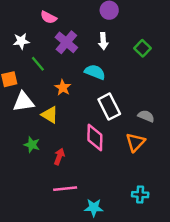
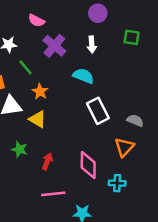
green square: (142, 48) -> (132, 37), moved, turned -35
orange star: (63, 88) -> (40, 92), moved
pink diamond: (95, 137) -> (88, 165), moved
cyan cross: (140, 195) -> (117, 183), moved

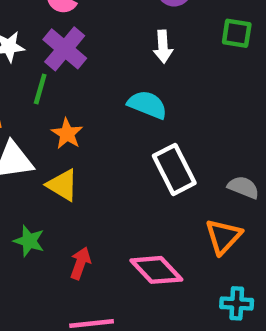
purple cross: (54, 46) -> (65, 49), moved
green line: (26, 67) -> (40, 89), turned 56
pink diamond: (88, 165) -> (156, 270), turned -44
cyan cross: (117, 183) -> (237, 303), moved

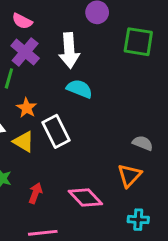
green square: (237, 33) -> (138, 42), size x1.5
white arrow: (163, 47) -> (69, 51), moved, size x1.6
white rectangle: (174, 169) -> (56, 131), moved

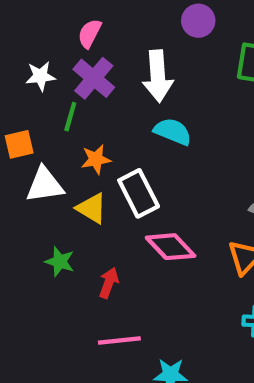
pink semicircle: (22, 21) -> (90, 33), turned 90
orange star: (27, 108) -> (96, 159), turned 30
pink diamond: (85, 198) -> (171, 247), moved

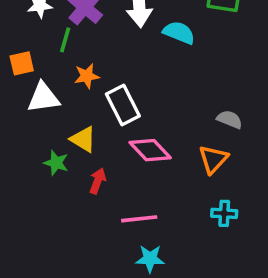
cyan semicircle: (173, 132) -> (179, 33), moved
yellow triangle: (92, 208) -> (83, 139), moved
pink line: (119, 340) -> (139, 219), moved

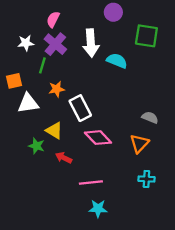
red arrow: (98, 181) -> (64, 158), turned -84

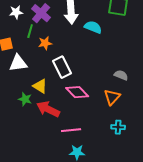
orange star: (57, 89) -> (45, 43), moved
red arrow: (64, 158) -> (48, 109), size x1.6

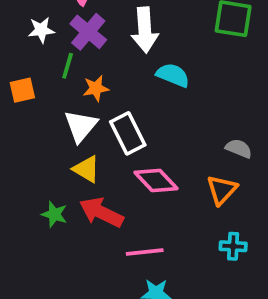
cyan semicircle: (93, 27) -> (173, 75), moved
white triangle: (18, 63) -> (81, 126), moved, turned -42
green star: (25, 99) -> (54, 214), moved

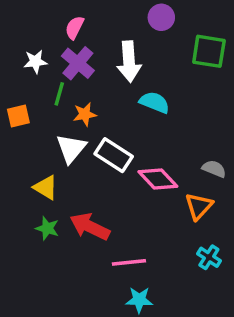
white rectangle: (128, 133) -> (114, 155), turned -30
yellow triangle: (86, 169) -> (46, 187), moved
pink diamond: (156, 180) -> (158, 179), moved
cyan cross: (233, 246) -> (209, 257), turned 30

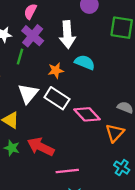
orange star: (85, 114) -> (56, 70), moved

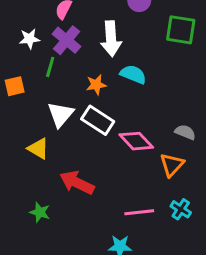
green star: (12, 148) -> (40, 212), moved
pink line: (67, 171) -> (139, 212), moved

